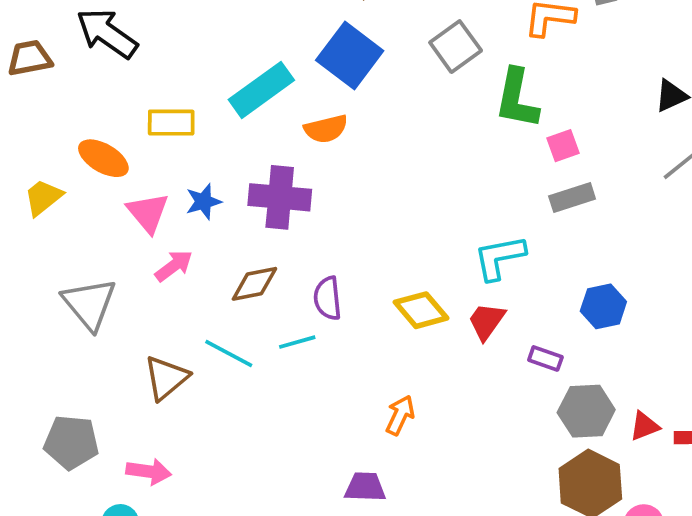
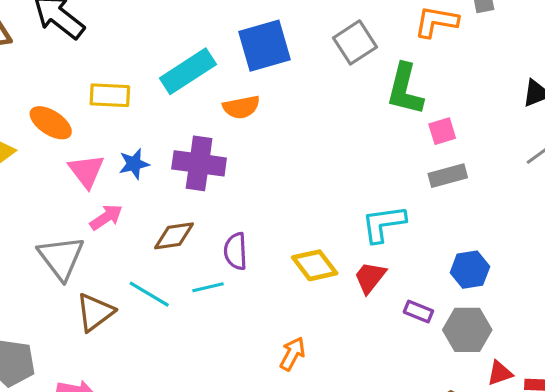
blue square: (350, 55) -> (265, 46), turned 34
gray triangle: (89, 304) -> (61, 258), moved
gray hexagon: (586, 411) -> (467, 330), moved

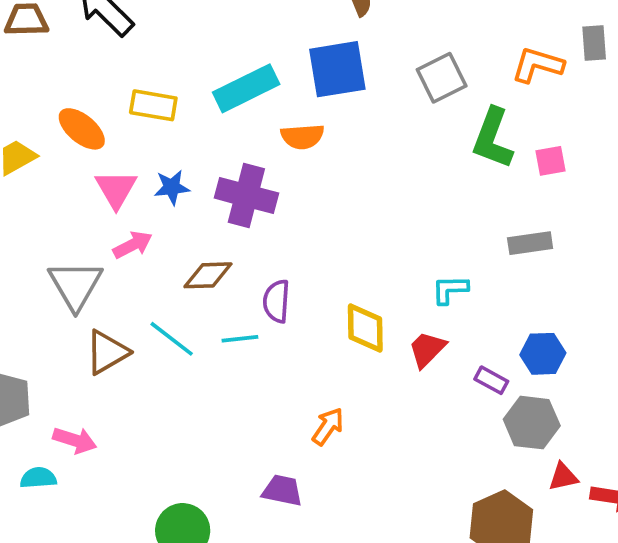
pink square: (442, 131) -> (550, 161), moved
cyan L-shape: (384, 224) -> (450, 290), size x0.7
yellow diamond: (315, 265) -> (365, 328), turned 30
purple rectangle: (418, 312) -> (491, 380), moved

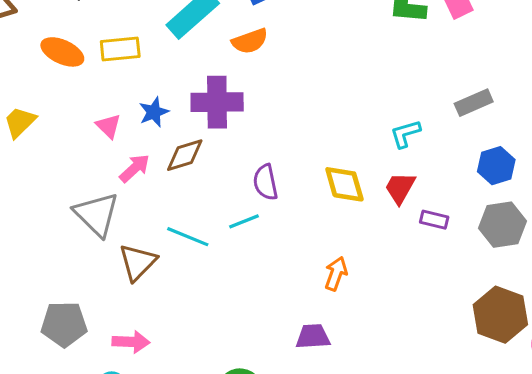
orange ellipse: (82, 129) -> (62, 52), moved
pink triangle: (116, 189) -> (108, 126), size x0.7
gray rectangle: (530, 243) -> (474, 103), moved
brown diamond: (208, 275) -> (185, 155), moved
purple rectangle: (491, 380) -> (434, 220), moved

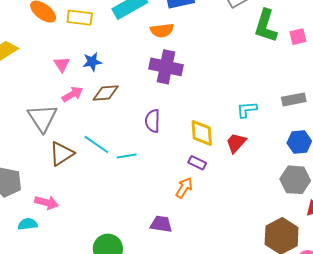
purple cross: (217, 102) -> (166, 67), moved
purple rectangle: (434, 220) -> (197, 163), moved
cyan line: (244, 221) -> (127, 156), moved

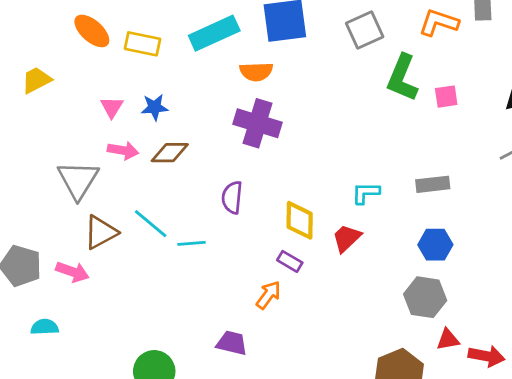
pink arrow: (72, 94) -> (123, 150), turned 35
pink arrow: (46, 203) -> (73, 272), moved

